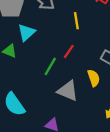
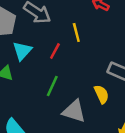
red line: (69, 51) -> (55, 51), moved

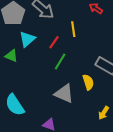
green line: (52, 86) -> (60, 61), moved

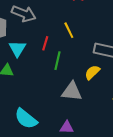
yellow line: (73, 29) -> (69, 30), moved
yellow semicircle: (88, 82) -> (92, 72), turned -98

